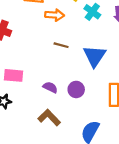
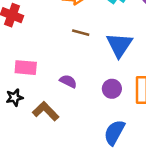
purple circle: (76, 89) -> (112, 89), moved
brown L-shape: (49, 118) -> (46, 111), moved

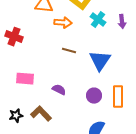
black star: (15, 97) -> (16, 116), moved

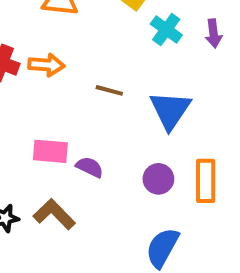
orange arrow: (63, 23) -> (46, 65), moved
pink rectangle: (25, 79) -> (50, 151), moved

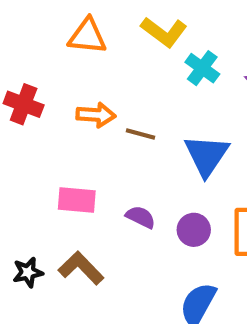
orange arrow: (46, 65) -> (96, 115), moved
purple semicircle: (90, 167) -> (141, 217), moved

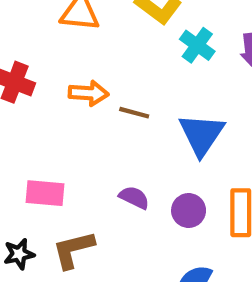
pink rectangle: (77, 200) -> (45, 193), moved
brown L-shape: (81, 268) -> (73, 250), turned -60

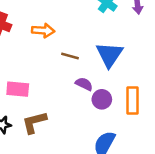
brown line: (134, 113) -> (70, 56), moved
purple semicircle: (134, 197) -> (84, 84), moved

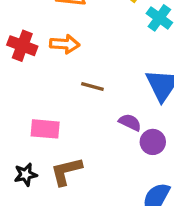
orange arrow: (43, 30) -> (65, 44), moved
brown line: (70, 56) -> (92, 86), moved

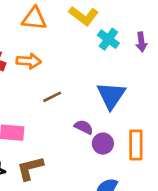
brown line: (92, 86) -> (52, 97), turned -42

